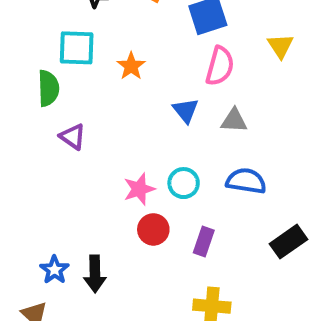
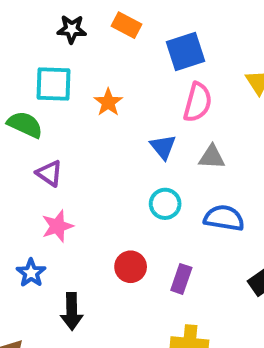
green semicircle: (48, 88) -> (25, 125), turned -63
cyan circle: (184, 183) -> (165, 204), moved
pink star: (139, 189) -> (57, 226), moved
blue star: (54, 270) -> (31, 273), moved

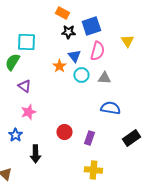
black star: (72, 29) -> (68, 32), moved
orange star: (108, 102) -> (59, 66), moved
green semicircle: (25, 125) -> (12, 62), turned -84
blue triangle: (163, 147) -> (74, 56), moved
cyan circle: (165, 204) -> (81, 75), moved

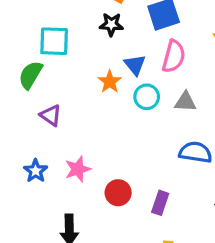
black star: (68, 32) -> (111, 24), moved
pink star: (28, 112) -> (78, 169), moved
blue star: (15, 135) -> (36, 171), moved

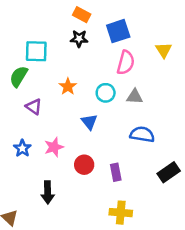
blue triangle: (135, 65) -> (89, 122), moved
orange star: (110, 82) -> (68, 87), moved
purple rectangle: (160, 203) -> (116, 172), turned -30

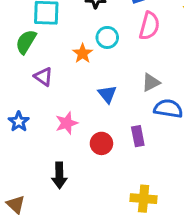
cyan circle: (106, 93) -> (107, 37), moved
gray triangle: (135, 97) -> (151, 82), moved, turned -30
blue star: (22, 148) -> (19, 122), moved
purple rectangle: (116, 172) -> (138, 136), moved

